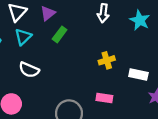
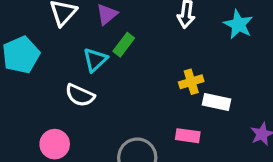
cyan triangle: (23, 37) -> (95, 60), moved
white rectangle: (138, 74) -> (216, 102), moved

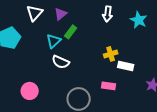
white semicircle: (80, 95) -> (61, 62), moved

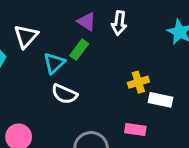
white triangle: (35, 13) -> (26, 36), moved
purple triangle: (61, 14) -> (87, 22), moved, turned -48
white arrow: (108, 14) -> (119, 23), moved

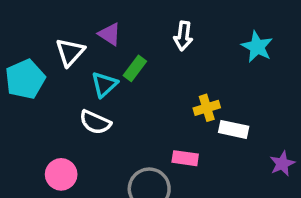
purple triangle: (87, 22) -> (110, 34), moved
white semicircle: (64, 94) -> (95, 122), moved
pink rectangle: (135, 129) -> (185, 158), moved

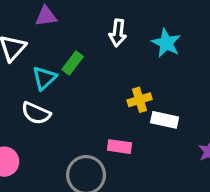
purple triangle: (110, 34) -> (46, 16), moved, turned -40
cyan star: (257, 47) -> (166, 43), moved

